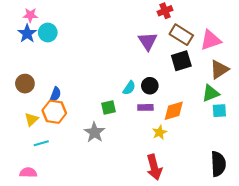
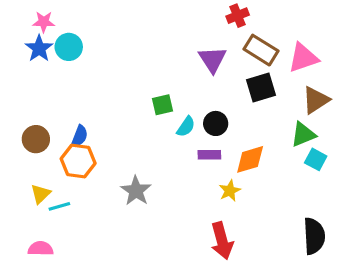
brown circle: (25, 84) -> (36, 139), moved
green square: (109, 107) -> (163, 105), moved
cyan square: (219, 111) -> (316, 159), turned 32
yellow triangle: (31, 119) -> (41, 194), moved

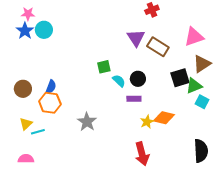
brown rectangle: (261, 50) -> (158, 47), moved
black square: (261, 88) -> (180, 78), moved
cyan semicircle: (186, 127) -> (119, 81), turned -80
orange diamond: (250, 159) -> (164, 118), moved, turned 30

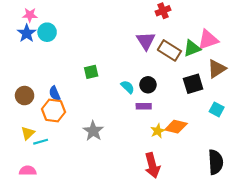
green square: (104, 67) -> (91, 72), moved
green triangle: (194, 86) -> (192, 48), moved
blue semicircle: (51, 87) -> (55, 93), turned 136

